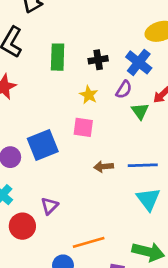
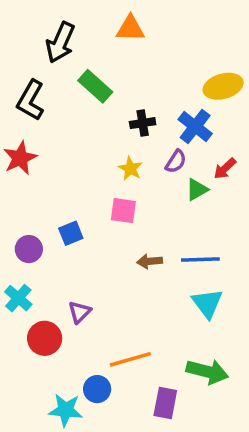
green rectangle: (58, 57) -> (95, 86), moved, turned -50
green triangle: (140, 111) -> (197, 190), turned 36
blue square: (43, 145) -> (71, 233), size x0.6

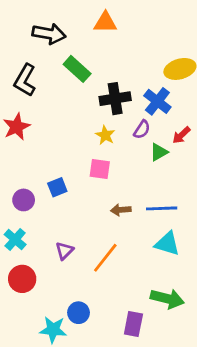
black arrow: (60, 42) -> (49, 34), turned -104
black cross: (143, 123) -> (115, 99), size x1.5
cyan triangle: (207, 303) -> (167, 244), turned -36
red circle: (45, 338) -> (22, 279), moved
orange line: (130, 359) -> (105, 258), moved, turned -36

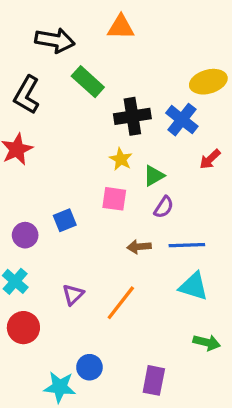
purple semicircle: (142, 130) -> (164, 207), moved
green triangle: (159, 152) -> (154, 176), moved
green arrow: (167, 299) -> (207, 342), moved, size x0.7

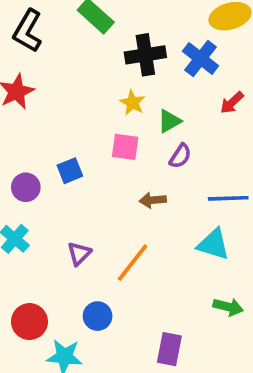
blue line: (187, 245) -> (228, 198), moved
red circle: (23, 328) -> (29, 322), moved
blue circle: (89, 367) -> (98, 316), moved

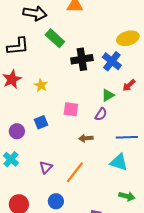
black L-shape: (28, 31) -> (18, 46), turned -125
yellow star: (132, 103) -> (41, 85), moved
green triangle: (169, 121) -> (108, 95), moved

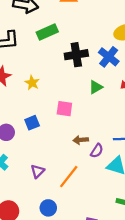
green rectangle: (55, 38) -> (47, 32), turned -66
green triangle: (108, 95) -> (96, 87), moved
purple semicircle: (101, 114) -> (97, 151), moved

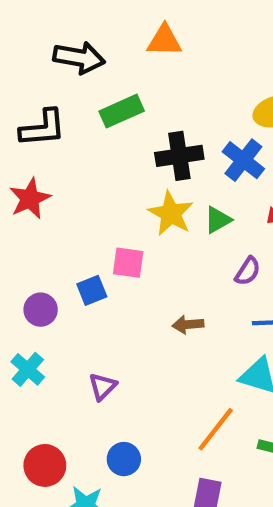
yellow star: (32, 83) -> (171, 214), moved, size x1.5
pink square: (64, 109) -> (128, 263), moved
purple semicircle: (97, 151) -> (248, 271), moved
orange line: (69, 177) -> (216, 429), moved

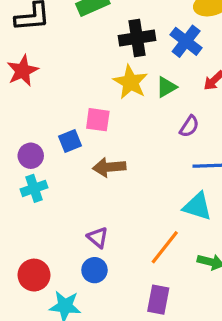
brown arrow: (188, 325) -> (109, 167), moved, size x1.4
cyan cross: (28, 369) -> (34, 188), moved, turned 30
purple triangle: (102, 386) -> (98, 237), moved, turned -35

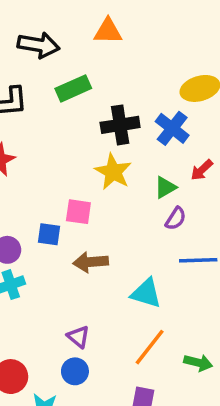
green triangle: (166, 87) -> (165, 187), moved
blue square: (70, 141) -> (49, 234), turned 30
cyan triangle: (197, 206) -> (146, 293), moved

